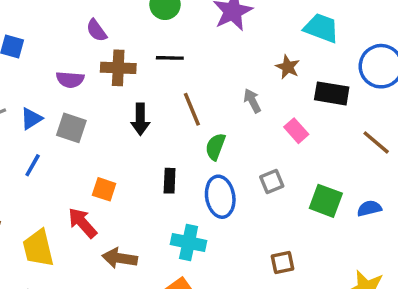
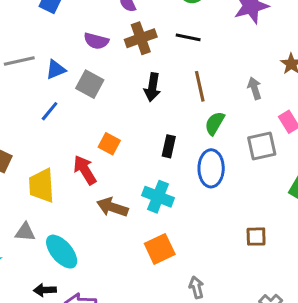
brown cross: (118, 68) -> (141, 38), turned -32
gray square: (272, 182) -> (262, 146), moved, size x1.4
cyan cross: (189, 243) -> (158, 197), moved

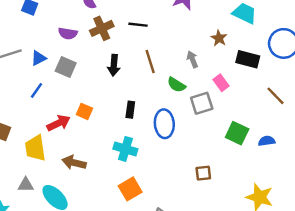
green semicircle: (215, 123) -> (176, 85), moved, turned -84
red arrow: (85, 170) -> (59, 123), moved, turned 100
brown arrow: (112, 207) -> (74, 163), moved

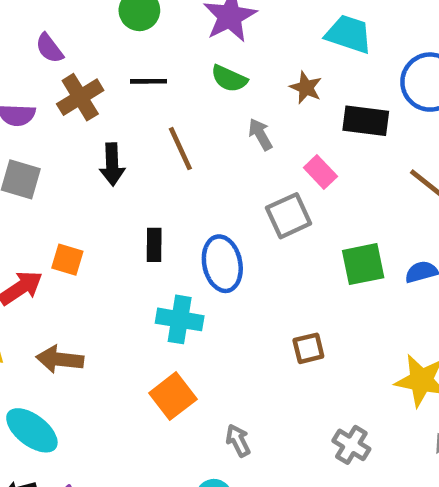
green semicircle: (176, 85) -> (229, 79), moved
green square: (237, 133) -> (363, 264), turned -30
cyan cross: (125, 149) -> (180, 319), moved

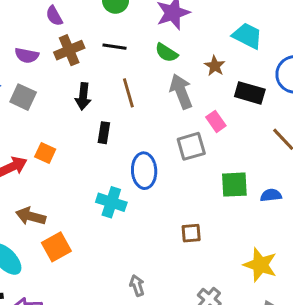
gray arrow: (260, 134) -> (181, 91), size x1.6
black rectangle: (154, 245) -> (104, 133), moved
orange square: (173, 396) -> (56, 247), moved

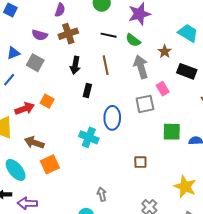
purple semicircle: (54, 16) -> (60, 10), turned -136
black line: (114, 47) -> (109, 35), moved

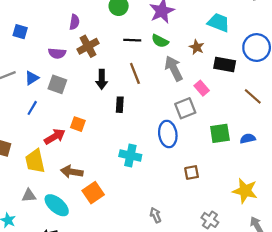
blue ellipse: (112, 118) -> (168, 134), moved

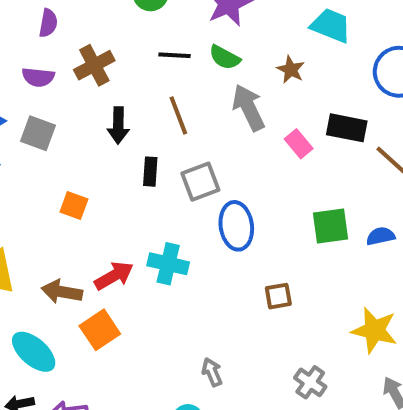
purple semicircle: (74, 22) -> (48, 23), moved
black rectangle: (225, 65) -> (347, 128), moved
gray square: (185, 108) -> (200, 182), moved
red arrow: (55, 136) -> (114, 276), moved

